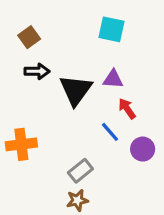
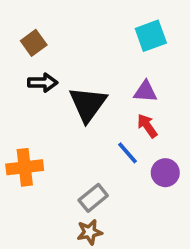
cyan square: (112, 29) -> (151, 36), moved, turned -32
purple triangle: (113, 79) -> (145, 92), moved

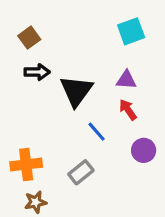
blue line: (127, 153) -> (97, 132), moved
orange cross: (25, 167) -> (26, 164), moved
brown star: (90, 232) -> (36, 202), moved

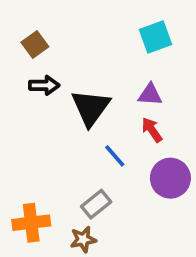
purple circle: (144, 150) -> (170, 178), size x1.4
orange cross: (26, 164) -> (31, 223), moved
brown star: (36, 202) -> (83, 239), moved

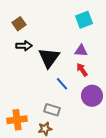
gray rectangle: (96, 204) -> (52, 110), turned 56

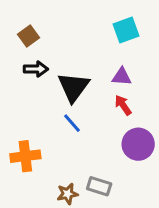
blue line: (62, 84) -> (72, 123), moved
gray rectangle: (52, 110) -> (99, 186), moved
orange cross: (17, 120) -> (25, 156), moved

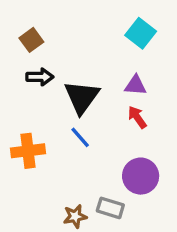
cyan square: (126, 30) -> (141, 33), turned -32
purple circle: (138, 144) -> (141, 176), moved
orange cross: (25, 156) -> (28, 151), moved

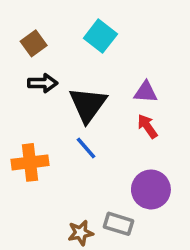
cyan square: (141, 33) -> (100, 36), moved

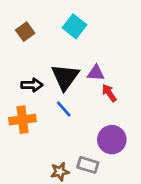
black arrow: (43, 83) -> (32, 85), moved
purple triangle: (146, 92) -> (96, 73), moved

